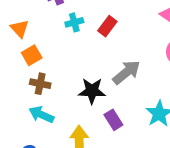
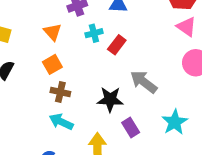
red rectangle: (107, 26) -> (117, 45), moved
orange triangle: (20, 29) -> (53, 32), moved
gray arrow: (126, 72) -> (144, 82), turned -104

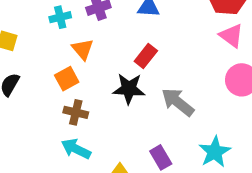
orange triangle: (53, 32) -> (83, 49), moved
cyan cross: (94, 33) -> (60, 17), moved
black star: (110, 99) -> (129, 89), moved

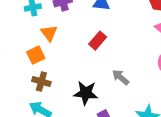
black star: (129, 89) -> (86, 93), moved
gray arrow: (178, 102) -> (121, 77), size x0.7

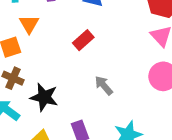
black star: (86, 93) -> (44, 97), moved

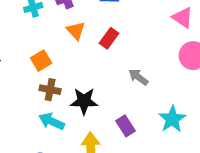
orange triangle: (29, 24) -> (76, 31), moved

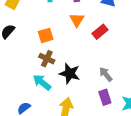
gray arrow: (138, 77) -> (106, 74), moved
purple rectangle: (125, 126) -> (105, 97), moved

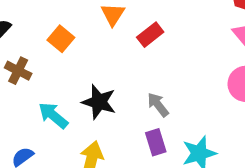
orange square: (46, 35) -> (61, 39), turned -35
brown cross: (47, 59) -> (18, 71), moved

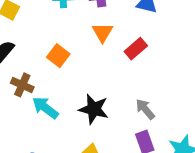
cyan arrow: (53, 115) -> (45, 108), moved

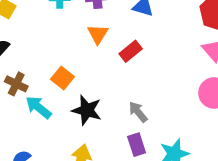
orange square: (58, 56) -> (62, 78), moved

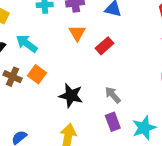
orange square: (62, 78) -> (37, 74), moved
cyan arrow: (38, 107) -> (27, 44), moved

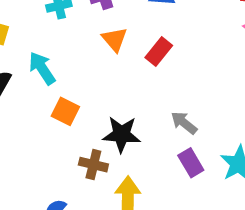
cyan arrow: (27, 44) -> (42, 68), turned 30
brown cross: (12, 77) -> (93, 165), moved

